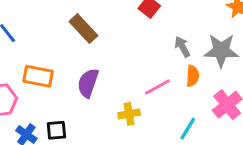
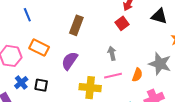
brown rectangle: (83, 29) -> (76, 25), turned 48
gray arrow: (182, 47) -> (112, 53), moved
yellow cross: (129, 114) -> (90, 88), size x1.5

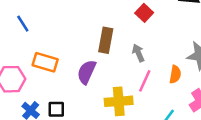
brown rectangle: (76, 25) -> (106, 40), moved
pink line: (113, 76) -> (145, 81), turned -42

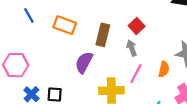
red square: (144, 13) -> (137, 26), moved
orange rectangle: (45, 62) -> (65, 25), moved

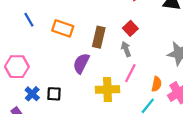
orange semicircle: (164, 69) -> (157, 84), moved

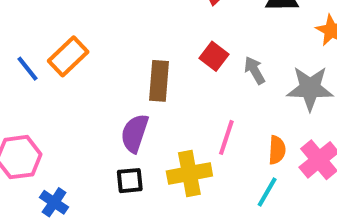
orange rectangle: (63, 28) -> (68, 56), moved, turned -54
gray arrow: (126, 49) -> (255, 70), moved
black square: (54, 94) -> (130, 181), moved

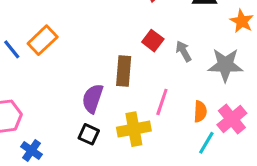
brown rectangle: (159, 81) -> (124, 71), moved
black square: (130, 181) -> (89, 134), turned 30
cyan line: (267, 192) -> (206, 143), moved

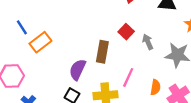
orange rectangle: (43, 40) -> (40, 42), moved

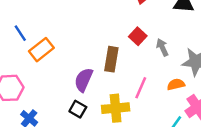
orange semicircle: (155, 87) -> (176, 84), moved, turned -112

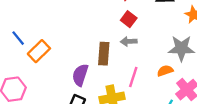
red square: (138, 36) -> (129, 19), moved
gray arrow: (162, 47) -> (129, 41), moved, turned -63

